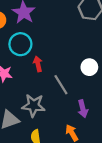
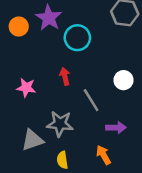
cyan circle: (20, 44) -> (77, 38), moved
purple arrow: (83, 109) -> (116, 128), turned -77

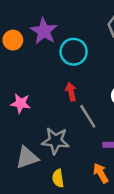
red arrow: (65, 76) -> (71, 92), moved

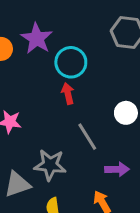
red arrow: (71, 92) -> (68, 94), moved

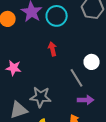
cyan circle: (71, 62) -> (57, 16), moved
gray line: (87, 137) -> (77, 78), moved

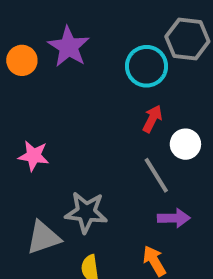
cyan circle: (57, 16) -> (147, 66), moved
red arrow: (53, 49) -> (152, 119), moved, turned 40

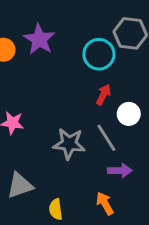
gray star: (86, 212) -> (69, 144), moved

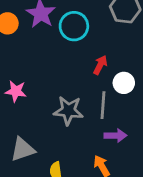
cyan circle: (99, 54) -> (74, 26), moved
gray line: (106, 138) -> (103, 105), turned 36

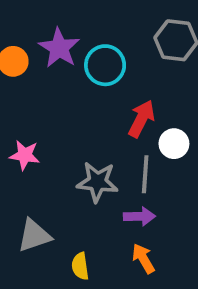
red arrow: (100, 65) -> (141, 119), size x1.4
purple arrow: (115, 136) -> (139, 216), moved

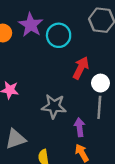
gray line: (145, 174) -> (99, 107), moved
purple arrow: (139, 216) -> (80, 127), turned -96

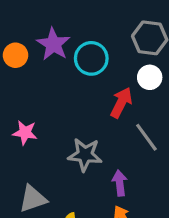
white circle: (100, 83) -> (150, 77), moved
gray line: (99, 107) -> (146, 137), moved, turned -40

